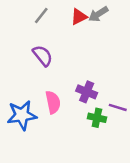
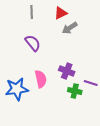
gray arrow: (98, 14) -> (70, 28), moved
gray line: (41, 15) -> (32, 12), turned -40

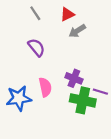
gray line: (32, 12) -> (35, 13), turned -32
green cross: (75, 91) -> (83, 100), size x1.6

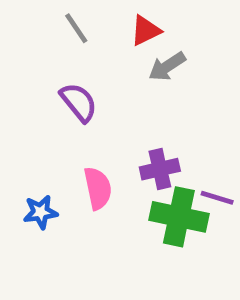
purple cross: (74, 78) -> (160, 169), turned -35
blue star: (19, 98) -> (41, 212), size x0.6

